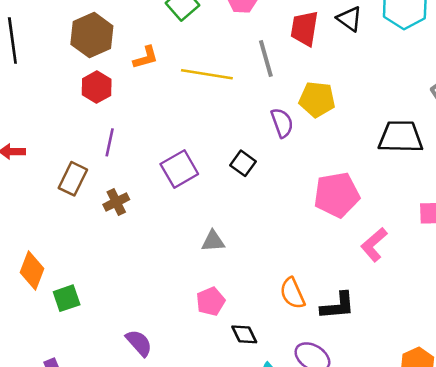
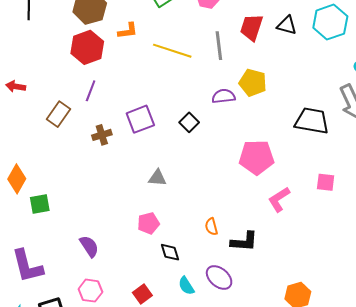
black triangle: (349, 19) -> (287, 25), turned -30
red hexagon: (97, 87) -> (87, 47), size x1.4
purple semicircle: (282, 123) -> (224, 96), turned -85
brown cross: (116, 202) -> (102, 135), moved
orange semicircle: (292, 293) -> (211, 227), size x0.7

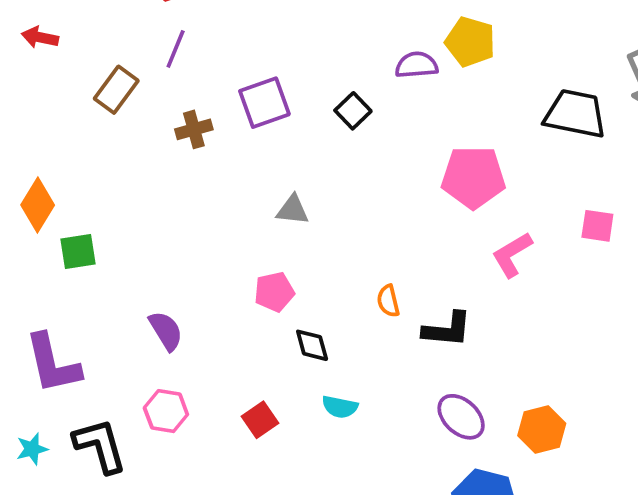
purple ellipse: (219, 278) -> (461, 417), moved
cyan semicircle: (186, 286) -> (340, 407), turned -48

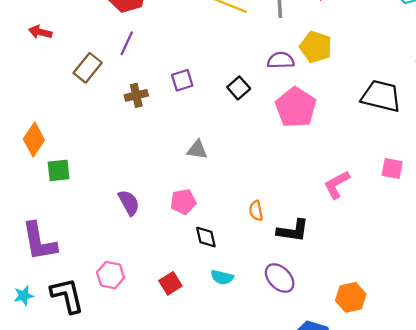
purple square: (264, 103) -> (182, 80), size x0.7
pink pentagon: (473, 177) -> (296, 107), moved, turned 30
purple semicircle: (166, 331) -> (129, 203), moved
purple ellipse: (461, 417) -> (280, 278), moved

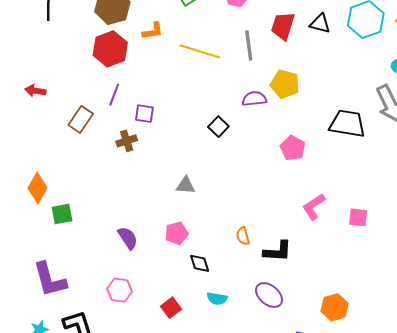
purple square: (182, 80) -> (144, 114), moved, turned 30
pink pentagon: (296, 107) -> (293, 148), moved, size x0.7
pink square: (392, 168) -> (358, 217), moved
pink hexagon: (110, 275) -> (120, 290), moved

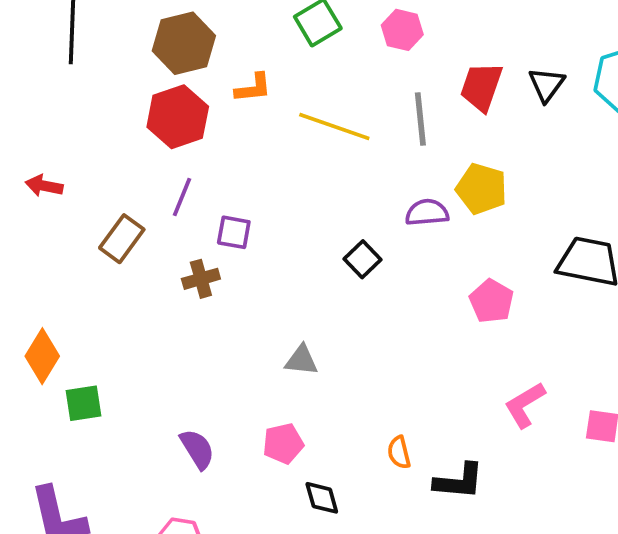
black triangle: (320, 23) -> (547, 85), turned 50

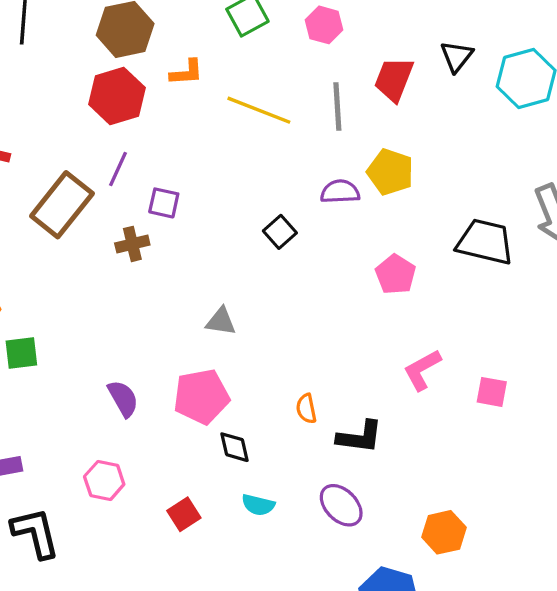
black triangle: (547, 85) -> (457, 56), moved
brown rectangle: (122, 239) -> (62, 205), size x1.5
pink pentagon: (283, 444) -> (201, 397), size x1.5

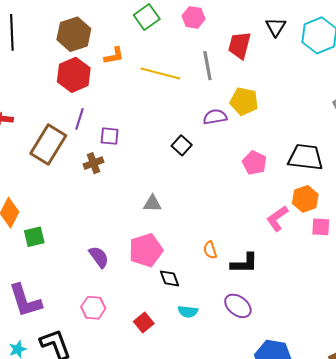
black trapezoid: (485, 242) -> (306, 157), moved
orange hexagon: (444, 532) -> (305, 199), moved

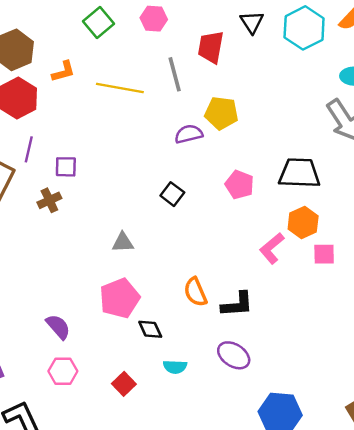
black square: (182, 145) -> (172, 194), moved
orange semicircle: (210, 250) -> (195, 292), size x1.4
purple semicircle: (99, 257) -> (58, 327), moved

